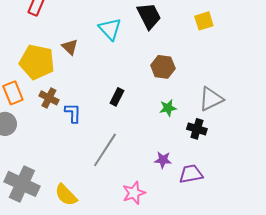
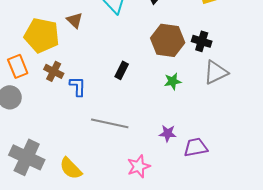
brown hexagon: (163, 67) -> (168, 40), size x1.4
black cross: (197, 129) -> (202, 41), moved
gray line: (105, 150) -> (110, 123), turned 69

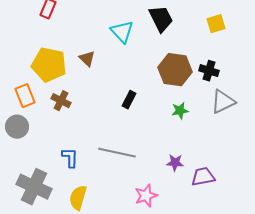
brown triangle: (75, 20) -> (87, 59), moved
blue L-shape: (78, 86) -> (70, 158), moved
yellow semicircle: (71, 168) -> (78, 198), turned 60

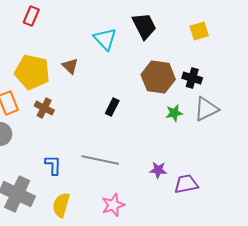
green star: (180, 111) -> (174, 113), moved
pink star: (146, 196) -> (113, 205), moved

